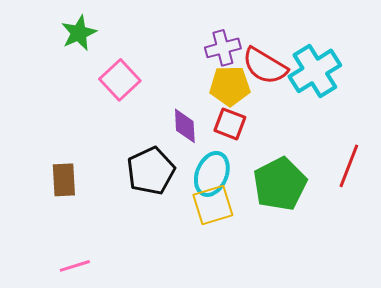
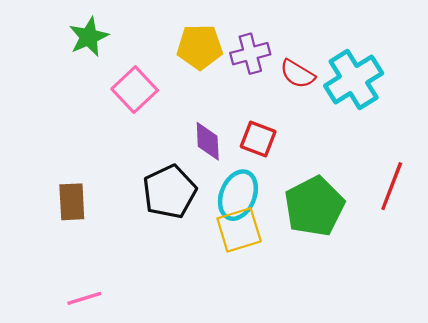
red semicircle: (265, 66) -> (297, 74), size x0.7
yellow pentagon: (230, 86) -> (200, 47), moved

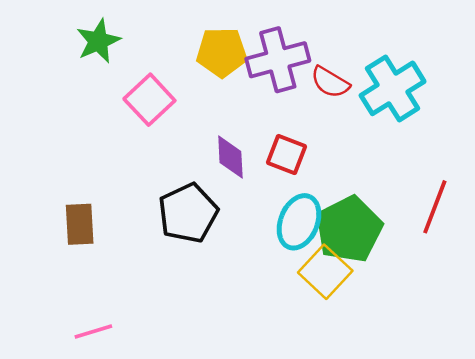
purple cross: (250, 54) -> (278, 60), size x1.4
cyan ellipse: (238, 195) -> (299, 222), moved
yellow square: (239, 230) -> (325, 272), moved, turned -30

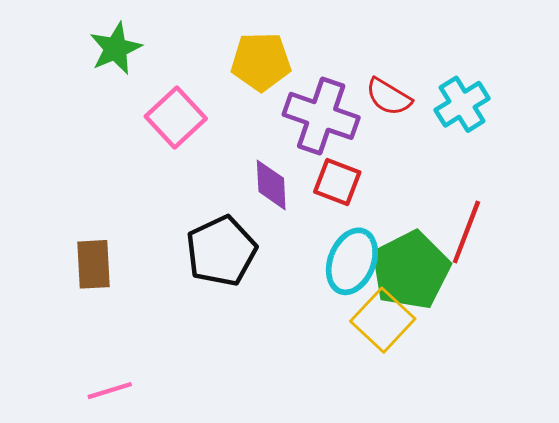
purple cross: (278, 60) -> (321, 116), moved, turned 34
cyan cross: (392, 88) -> (462, 104), size x0.7
red line: (435, 207) -> (466, 232), moved

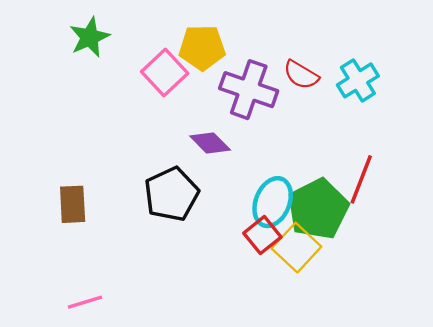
pink square: (176, 117) -> (165, 72), moved
red square: (337, 182) -> (262, 235), moved, turned 30
purple diamond: (271, 185) -> (210, 143), turned -42

